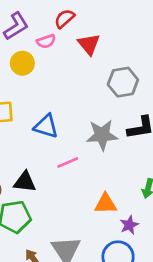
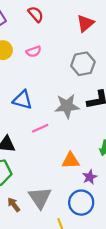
red semicircle: (64, 19) -> (36, 14), turned 91
pink semicircle: (46, 41) -> (34, 51), moved
red triangle: (89, 44) -> (85, 23), moved, turned 30

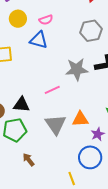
blue triangle: (23, 100) -> (39, 40), moved
gray triangle: (40, 198) -> (56, 124), moved

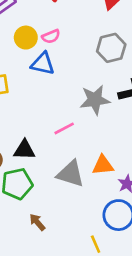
yellow circle: (18, 19) -> (26, 38), moved
gray triangle: (56, 124) -> (71, 174), turned -35

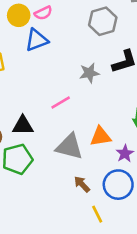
blue triangle: (43, 64) -> (37, 40), turned -30
gray star: (95, 100) -> (89, 73), size x0.7
brown arrow: (37, 222) -> (82, 184), moved

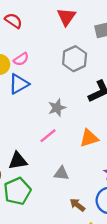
gray star: (89, 73) -> (57, 108), moved
orange triangle: (100, 136) -> (89, 138), moved
gray triangle: (69, 147) -> (61, 173), size x0.6

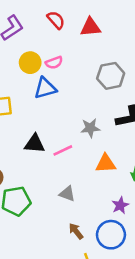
red triangle: (66, 17) -> (90, 27), moved, turned 36
gray star: (57, 108) -> (90, 128), moved
black triangle: (18, 161) -> (35, 144), moved

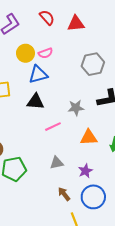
black triangle: (35, 144) -> (35, 102), moved
gray triangle: (67, 194) -> (57, 163), turned -32
purple star: (120, 205) -> (85, 171), moved

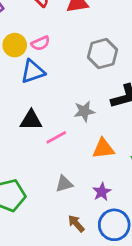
black triangle: (35, 102) -> (31, 120), moved

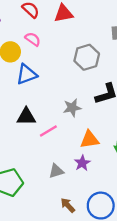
pink semicircle: (41, 43) -> (33, 39), moved, turned -119
purple star: (102, 192) -> (82, 163), moved

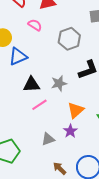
pink semicircle: (33, 39) -> (35, 25), moved
black triangle: (26, 117) -> (31, 85), moved
orange triangle: (90, 140) -> (76, 110), turned -30

